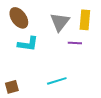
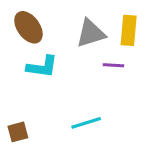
gray triangle: (60, 22) -> (91, 33), turned 35

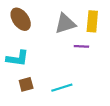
cyan L-shape: (42, 67) -> (17, 58), moved
brown square: (18, 132) -> (26, 84), moved

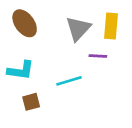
gray triangle: (65, 24) -> (78, 29), turned -30
cyan line: (62, 88) -> (69, 81), moved

